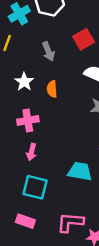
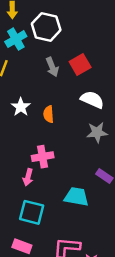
gray arrow: (48, 51) -> (52, 67), moved
pink cross: (28, 121) -> (43, 157), moved

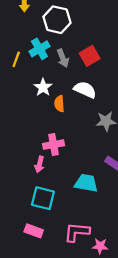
cyan cross: (16, 39) -> (39, 49), moved
white semicircle: (92, 100) -> (85, 90), moved
white star: (21, 107) -> (43, 87), moved

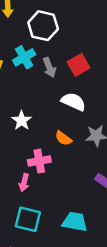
white star: (43, 87) -> (22, 121), moved
orange semicircle: (59, 104) -> (63, 138), moved, turned -49
cyan trapezoid: (86, 183) -> (75, 222), moved

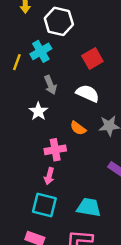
gray arrow: (49, 67) -> (50, 85), moved
pink arrow: (24, 183) -> (49, 176), moved

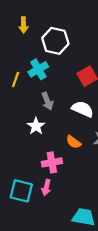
cyan square: (44, 205) -> (21, 191), moved

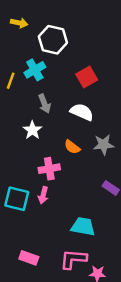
yellow arrow: (24, 25) -> (19, 23), turned -77

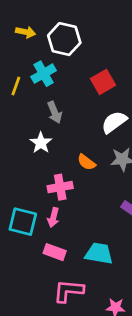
yellow arrow: (19, 23) -> (26, 32), moved
white semicircle: (82, 112) -> (114, 122), moved, turned -60
pink rectangle: (29, 258) -> (55, 252), moved
pink L-shape: (73, 259) -> (68, 291), moved

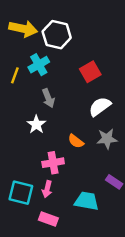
yellow arrow: (26, 32) -> (23, 29), size x1.6
cyan trapezoid: (99, 253) -> (87, 201), moved

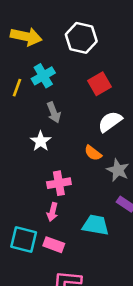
white hexagon: (57, 35) -> (81, 38), moved
gray star: (107, 139) -> (118, 170), moved, turned 30
orange semicircle: (76, 141) -> (93, 153), moved
cyan square: (21, 193) -> (24, 239), moved

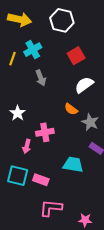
white star: (41, 141) -> (18, 113), moved
pink arrow: (52, 212) -> (27, 146), moved

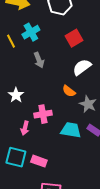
yellow line: (13, 59) -> (11, 41), turned -48
cyan trapezoid: (73, 165) -> (71, 130), moved

